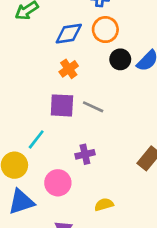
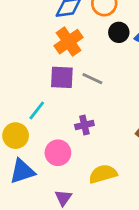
orange cross: (69, 69) -> (69, 42), size x1.5
yellow semicircle: (104, 204) -> (103, 174), size x1.5

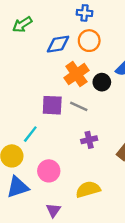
black circle: (119, 32) -> (102, 82), moved
orange cross: (69, 42) -> (76, 74), moved
purple cross: (84, 125) -> (89, 140), moved

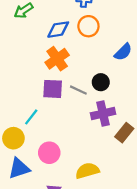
orange cross: (76, 74) -> (57, 59), moved
black circle: (102, 82) -> (101, 82), moved
purple cross: (89, 140) -> (103, 114), moved, size x1.5

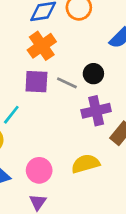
pink circle: (49, 153) -> (39, 170), moved
yellow semicircle: (87, 171) -> (85, 164), moved

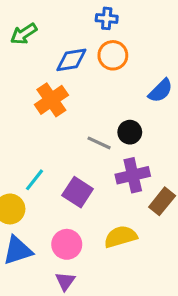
orange cross: (42, 46) -> (51, 100), moved
purple square: (36, 82) -> (78, 192), moved, turned 30

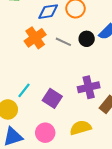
black circle: (130, 132) -> (87, 39), moved
gray line: (99, 143) -> (63, 42), moved

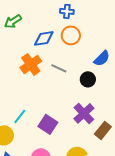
black circle: (87, 39) -> (88, 79), moved
purple cross: (89, 87) -> (84, 113), turned -30

